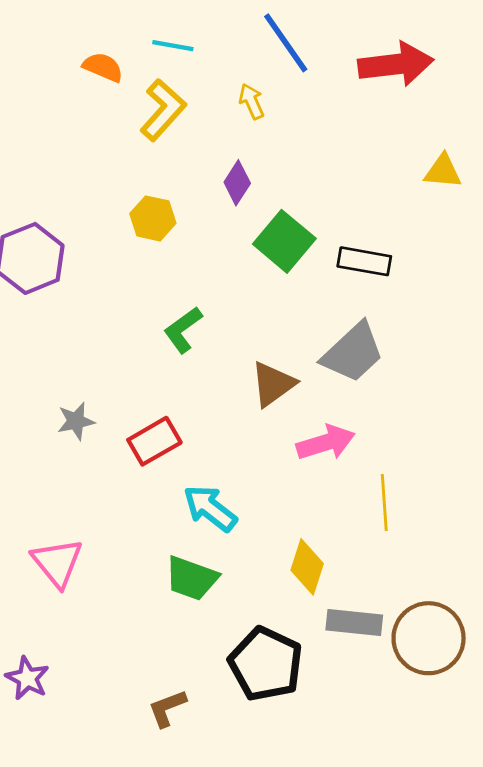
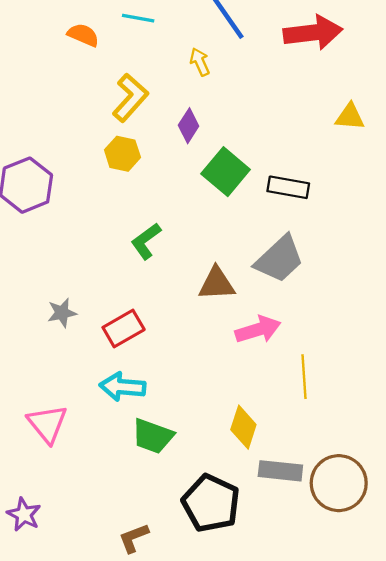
yellow L-shape: (163, 110) -> (130, 98), moved
brown triangle: (273, 384) -> (217, 284), turned 33
cyan arrow: (210, 508) -> (122, 387), moved, turned -33

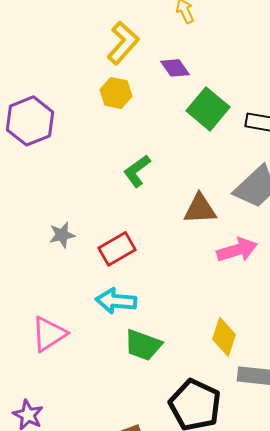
purple diamond: (189, 126) -> (175, 68), turned -68
pink triangle: (47, 424) -> (49, 334), turned 36

